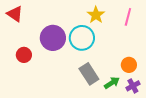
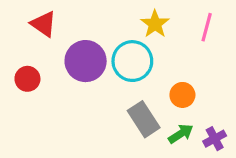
red triangle: (15, 14) -> (44, 24), moved
red circle: (24, 55) -> (27, 79), moved
orange circle: (129, 65) -> (182, 95), moved

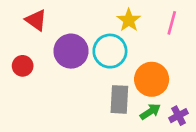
orange circle: (182, 95) -> (152, 79), size x1.6
gray rectangle: (144, 119) -> (119, 99), turned 36

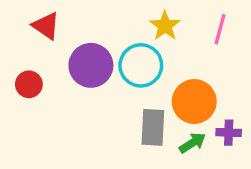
purple cross: (178, 116) -> (229, 133), moved, turned 30

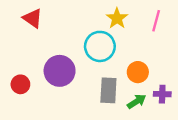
purple circle: (91, 65) -> (60, 71), moved
red circle: (29, 84) -> (20, 84), moved
orange circle: (194, 102) -> (138, 72), size x0.7

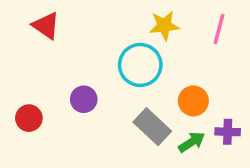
yellow star: (117, 18) -> (164, 26), turned 30
purple circle: (60, 71) -> (84, 99), size x0.6
gray rectangle: (108, 90) -> (152, 127), turned -50

